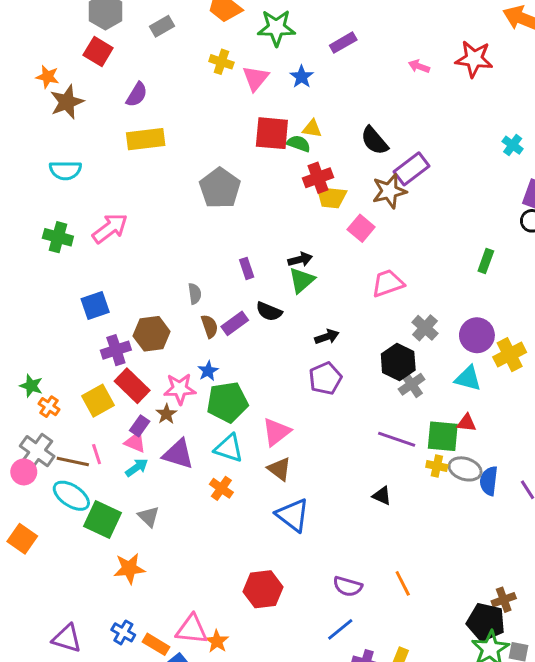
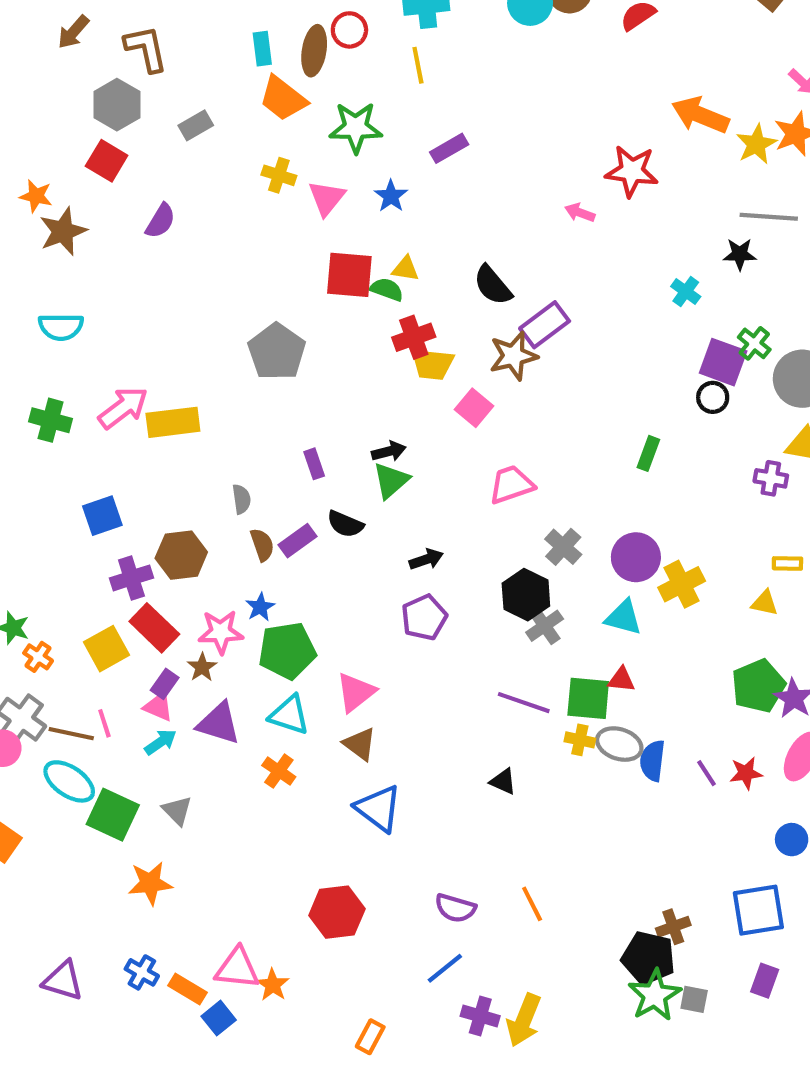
pink arrow: (419, 66) -> (580, 213), moved
yellow rectangle: (146, 139) -> (173, 422), moved

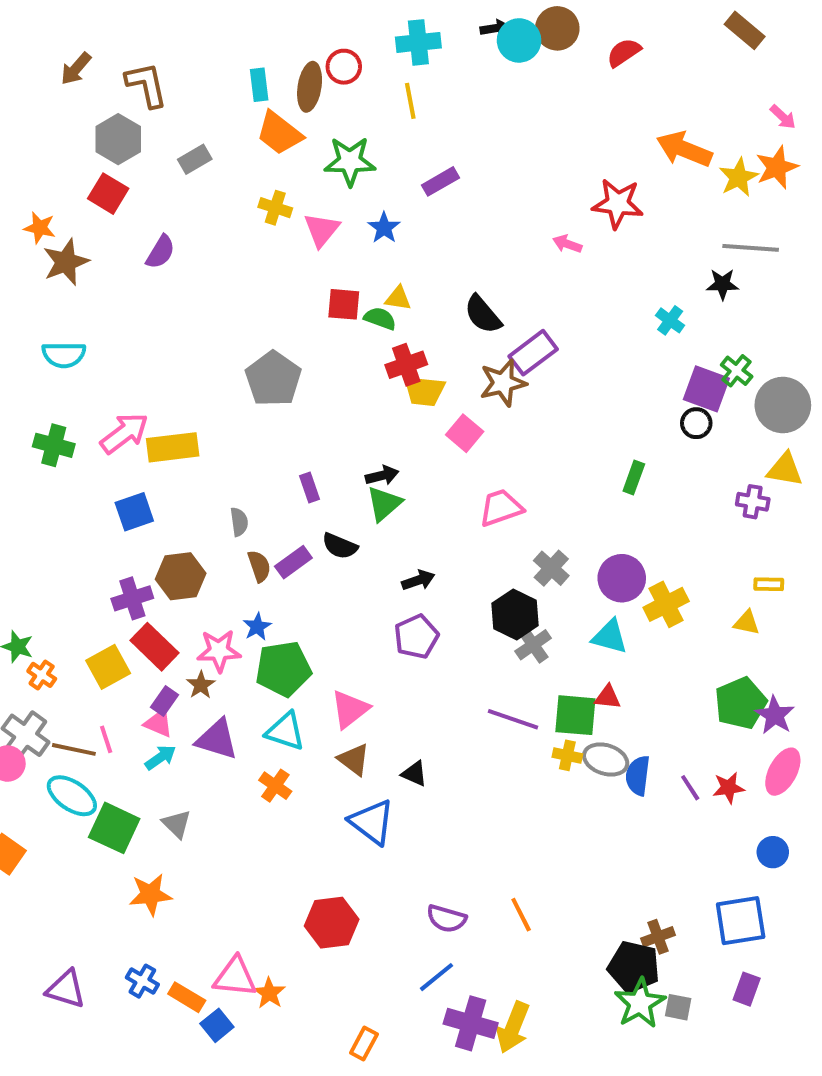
red square: (349, 275) -> (344, 304), size x0.7
blue square: (102, 516) -> (134, 512), moved
black triangle: (503, 781) -> (414, 774), moved
purple cross: (480, 1016) -> (471, 1023), size x1.4

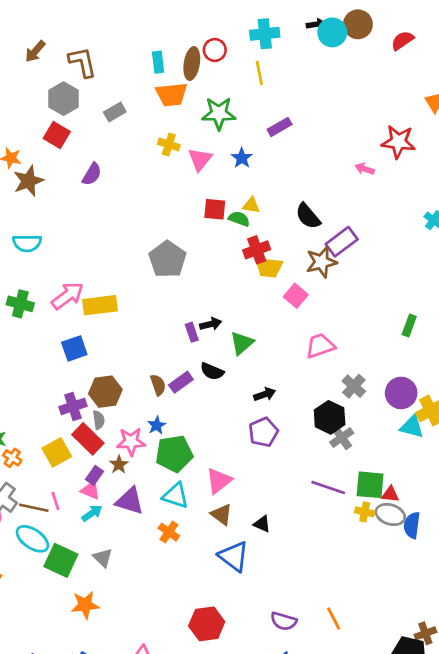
orange trapezoid: (279, 133) -> (172, 95), turned -44
black arrow: (382, 476) -> (211, 324), moved
gray semicircle: (239, 522) -> (99, 420), moved
cyan triangle: (610, 637) -> (412, 427), moved
red triangle: (608, 697) -> (390, 494), moved

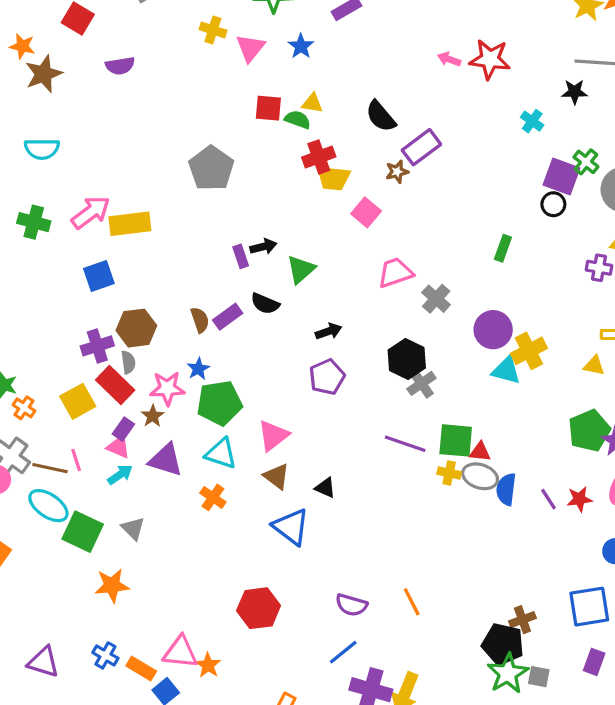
red star: (398, 142) -> (490, 59), moved
purple semicircle: (92, 174) -> (120, 66), turned 50
brown star: (321, 262) -> (397, 172), size x0.6
gray cross: (354, 386) -> (436, 299), moved

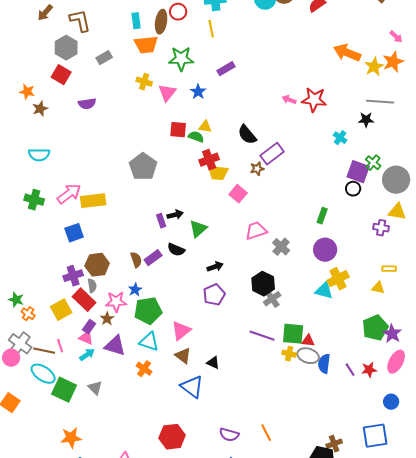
brown star: (44, 74) -> (40, 109), size x0.7
purple circle: (493, 330) -> (325, 250), moved
orange star: (112, 585) -> (71, 438), moved

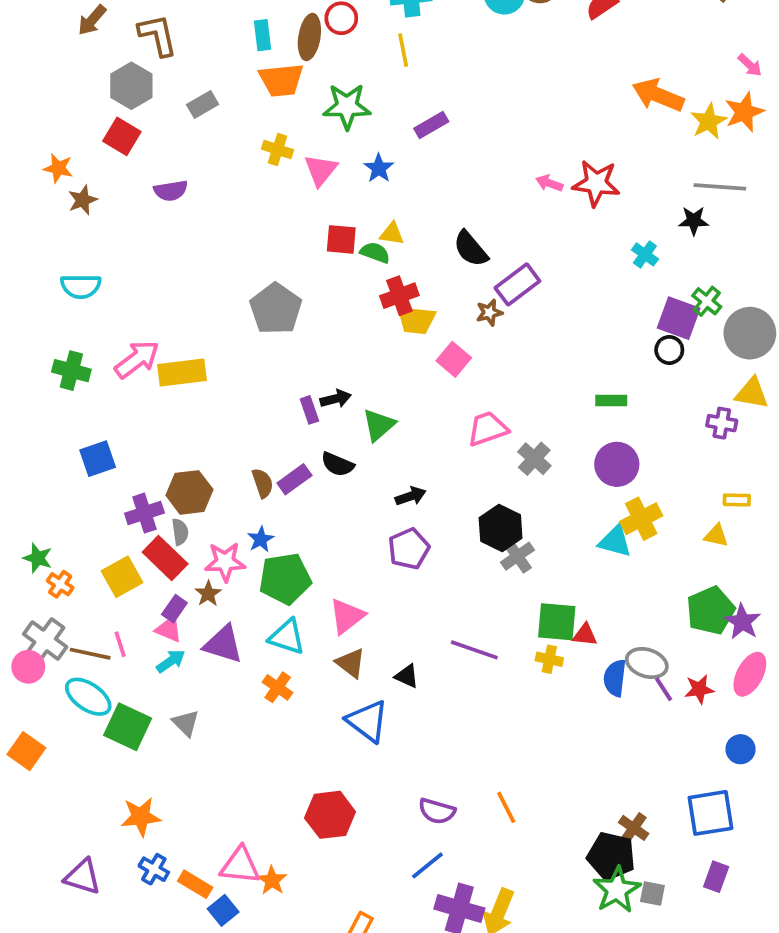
green rectangle: (322, 216) -> (611, 401), turned 70
blue square: (74, 233) -> (98, 459), moved
purple line: (262, 336) -> (474, 650), moved
gray ellipse: (308, 356) -> (647, 663), moved
brown cross: (334, 444) -> (634, 828), turned -35

